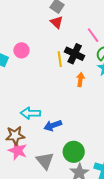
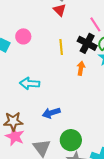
black cross: (75, 54) -> (87, 43), moved
cyan arrow: (30, 113) -> (30, 84), moved

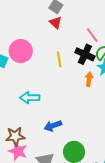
pink circle: (23, 36) -> (21, 51), size x1.5
orange arrow: (81, 68) -> (89, 79), moved

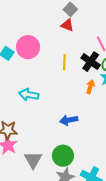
red triangle: (56, 23) -> (67, 25), turned -32
blue arrow: (53, 126) -> (69, 120), moved

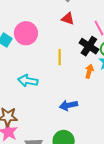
red triangle: (67, 25) -> (68, 19), moved
yellow line: (64, 62) -> (60, 57), moved

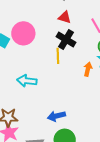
black cross: (89, 46) -> (66, 40), moved
blue arrow: (68, 105) -> (56, 116), moved

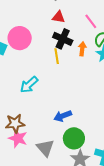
orange arrow: (88, 69) -> (82, 49), moved
cyan arrow: (27, 81) -> (29, 85), turned -42

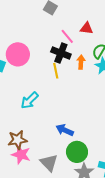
red triangle: (59, 17) -> (87, 28), moved
pink line: (91, 21) -> (67, 36), moved
blue arrow: (63, 116) -> (65, 130), turned 48

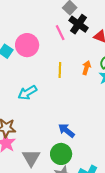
pink line: (67, 36) -> (60, 33), moved
black cross: (61, 53) -> (79, 24), moved
blue arrow: (65, 130) -> (66, 130), moved

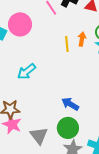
yellow line: (60, 70) -> (67, 44), moved

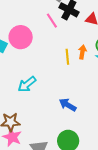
blue arrow: (70, 104) -> (68, 105), moved

